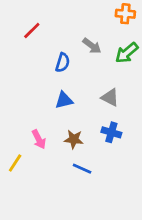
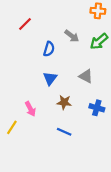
blue triangle: (64, 100) -> (50, 78), turned -40
blue cross: (111, 132) -> (97, 108), moved
brown star: (74, 139) -> (64, 102), moved

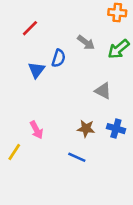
blue triangle: (50, 78) -> (36, 70), moved
brown star: (64, 102) -> (86, 129), moved

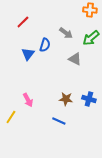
gray triangle: (103, 91) -> (75, 59), moved

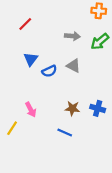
gray arrow: (66, 33) -> (72, 36), turned -32
blue semicircle: (45, 45) -> (49, 71), moved, turned 48
gray triangle: (75, 59) -> (73, 66), moved

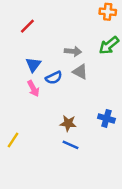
gray arrow: (72, 36) -> (73, 51), moved
brown star: (72, 108) -> (68, 123), moved
pink arrow: (31, 110) -> (33, 89), moved

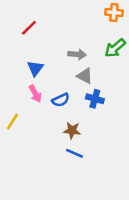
blue semicircle: (54, 78) -> (61, 100), moved
blue cross: (106, 118) -> (95, 99), moved
yellow line: (13, 140) -> (12, 122), moved

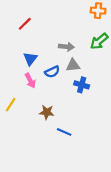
gray triangle: (85, 76) -> (73, 65), turned -32
blue semicircle: (61, 100) -> (52, 72), moved
brown star: (72, 130) -> (47, 112), moved

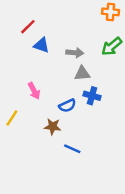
blue triangle: (30, 59) -> (41, 45), moved, turned -48
blue semicircle: (52, 72) -> (67, 106), moved

